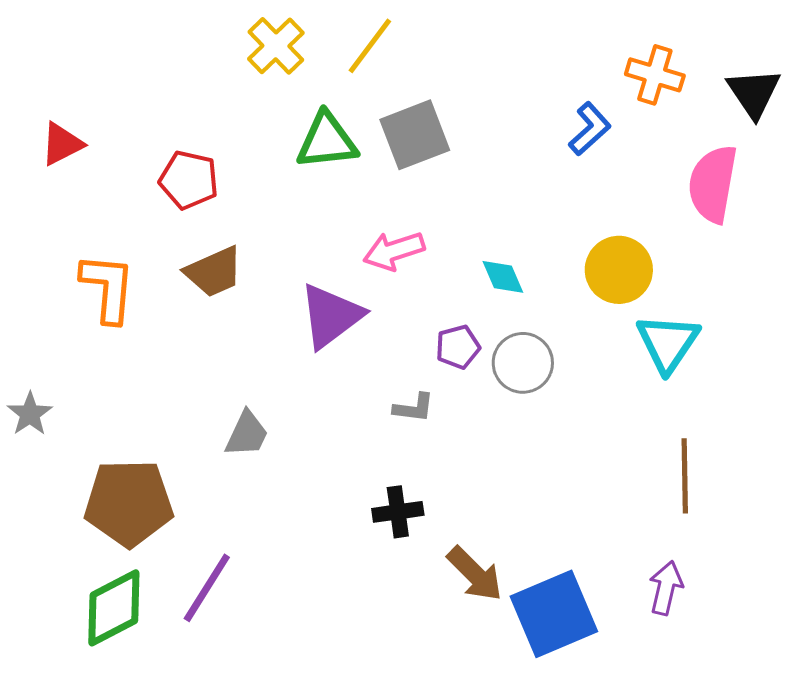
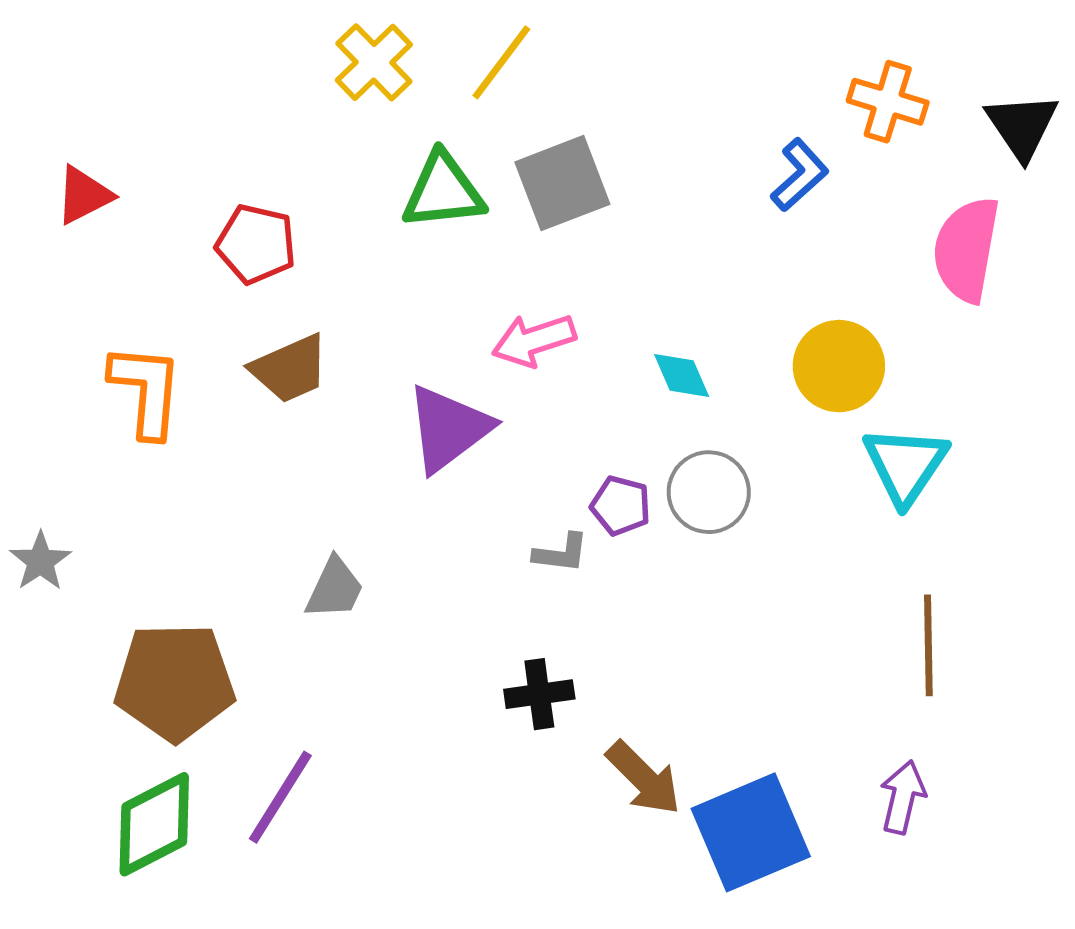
purple pentagon: (458, 347) -> (621, 506), moved, turned 30

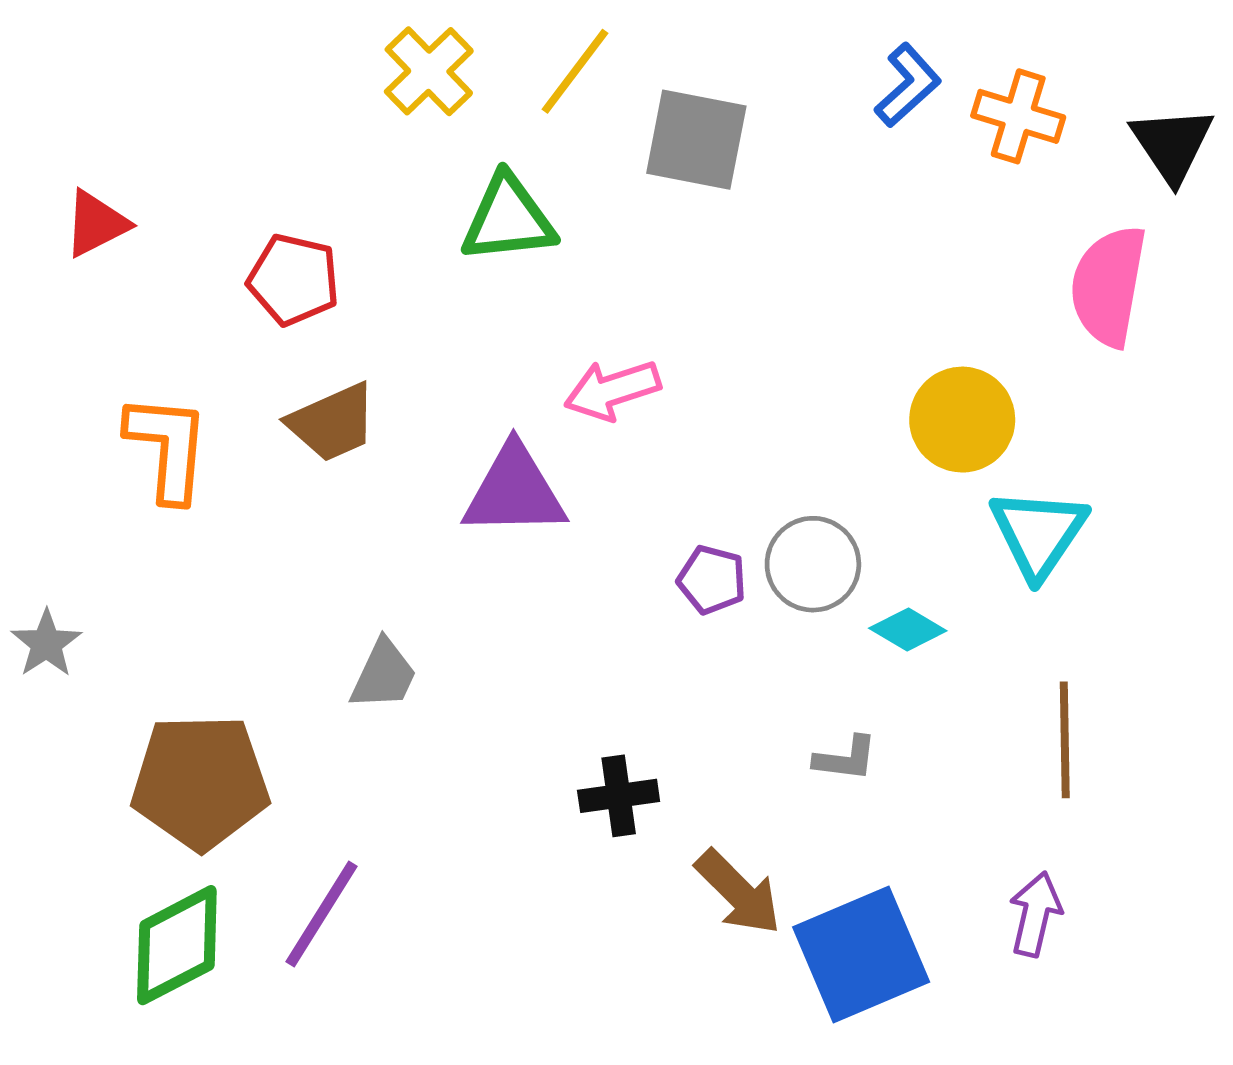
blue L-shape: (800, 175) -> (908, 85), moved
gray square: (562, 183) -> (696, 140), moved, turned 32
cyan diamond: (682, 376) -> (908, 629), moved, turned -36
purple triangle: (448, 428) -> (514, 491), turned 36
gray L-shape: (561, 553) -> (846, 759), moved

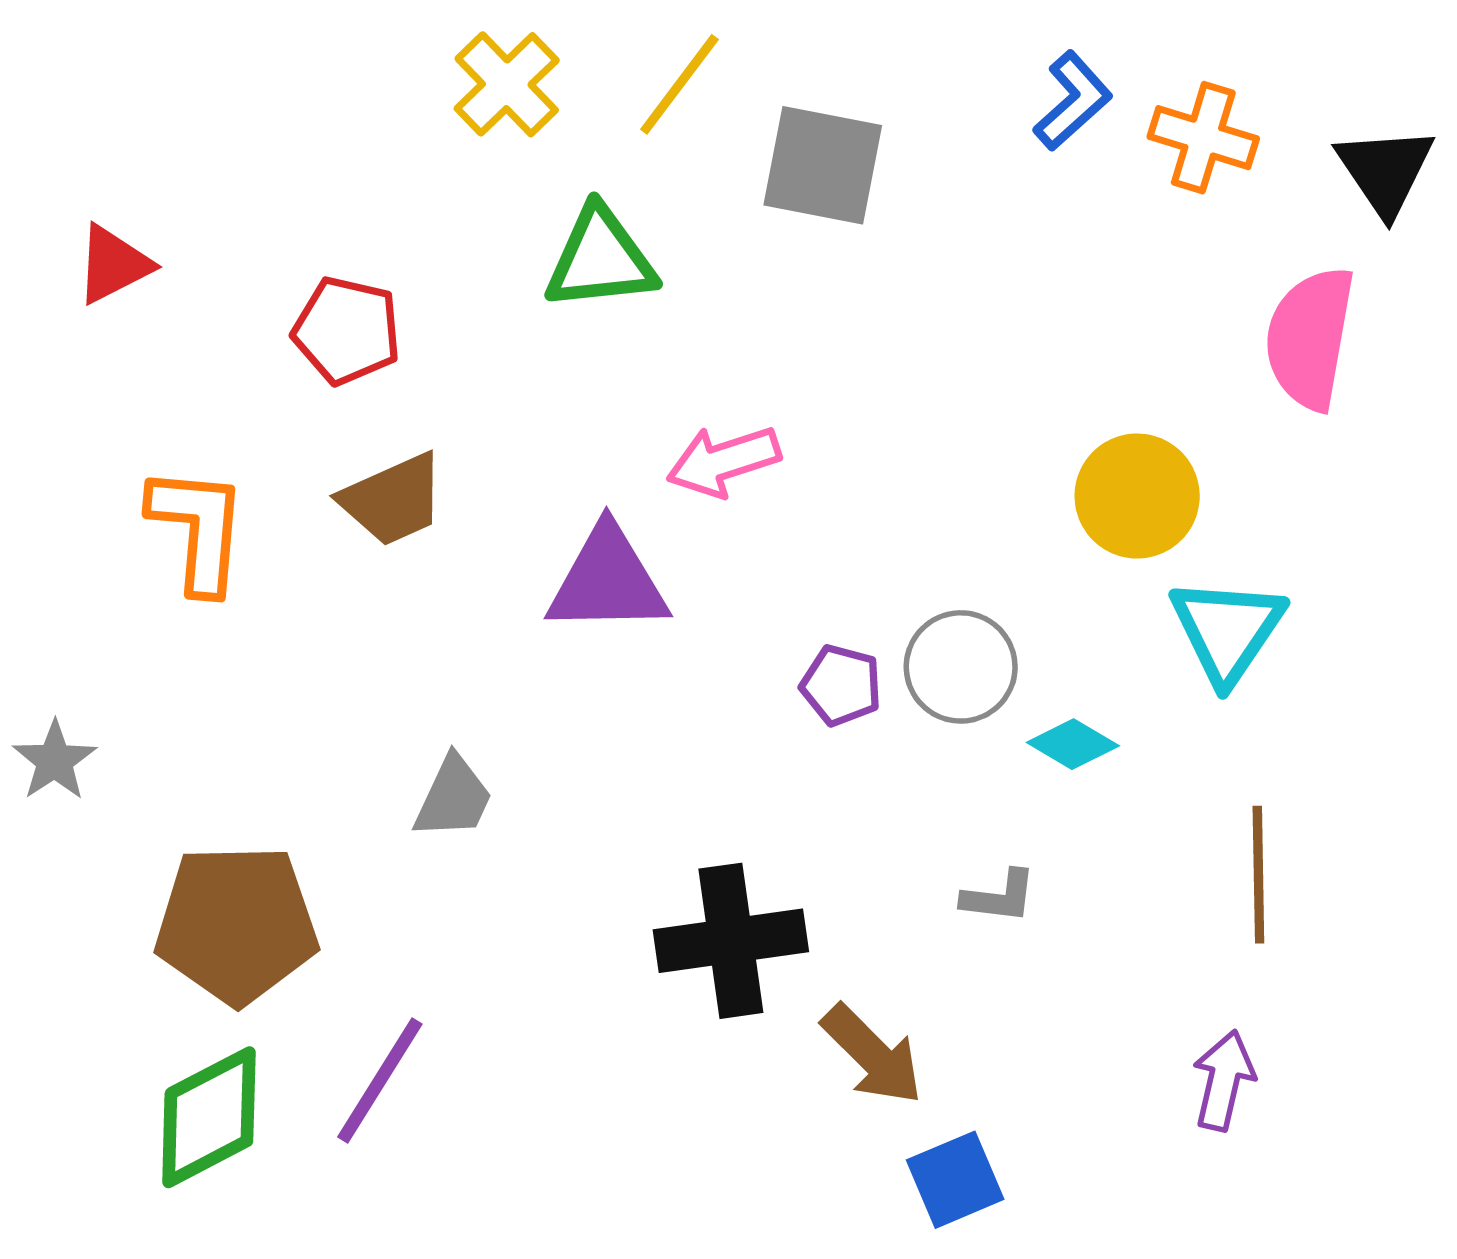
black cross: (619, 796) -> (731, 941), size x1.6
blue square: (861, 954) -> (955, 1180), moved, size x0.6

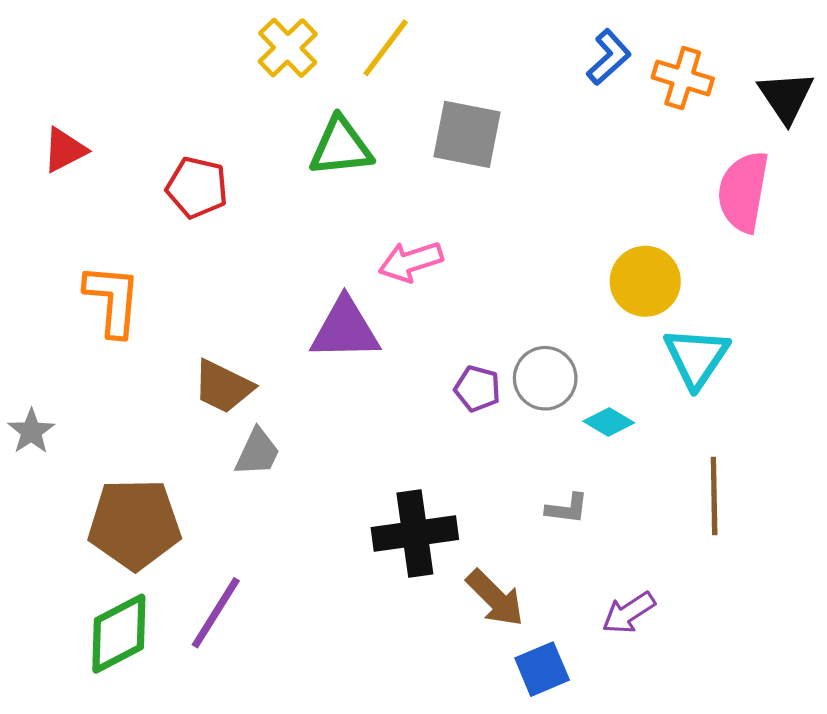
gray square: (823, 165) -> (467, 134), moved
brown trapezoid: (393, 500) -> (223, 387), moved, turned 50
purple arrow: (1223, 1080) -> (629, 613), moved, turned -136

